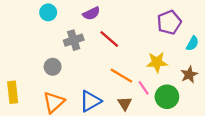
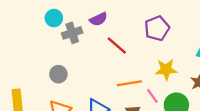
purple pentagon: (169, 22) -> (157, 28), moved
gray cross: (74, 40) -> (72, 33), moved
orange line: (121, 76) -> (129, 83), turned -40

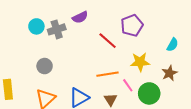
cyan circle: (54, 18) -> (36, 26), moved
red line: (117, 46) -> (108, 41), moved

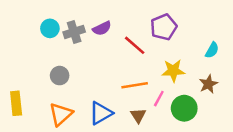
purple semicircle: (80, 17) -> (102, 28), moved
pink line: (128, 85) -> (159, 99), turned 64

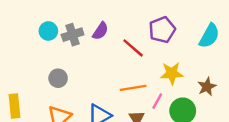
purple semicircle: (102, 28) -> (100, 31), turned -30
cyan semicircle: (212, 50) -> (209, 36), moved, size x1.5

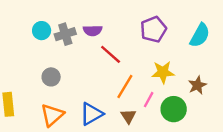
purple semicircle: (100, 31) -> (93, 31), turned 54
red line: (133, 48) -> (111, 54), moved
orange line: (133, 88) -> (125, 86), turned -50

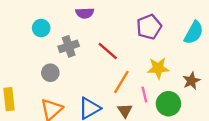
purple semicircle: (93, 31) -> (85, 13), moved
gray cross: (65, 34) -> (69, 46), moved
pink line: (149, 100) -> (144, 95), turned -42

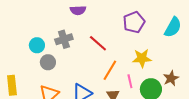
cyan circle: (41, 28) -> (37, 45), moved
brown star: (191, 81) -> (171, 78), moved

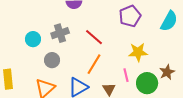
gray circle: (48, 62) -> (52, 60), moved
orange line: (110, 70) -> (94, 64), moved

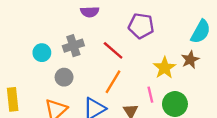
purple pentagon: (130, 16) -> (141, 26), moved, turned 30
yellow star: (138, 52) -> (164, 68), turned -30
brown star: (167, 72) -> (190, 60), moved

